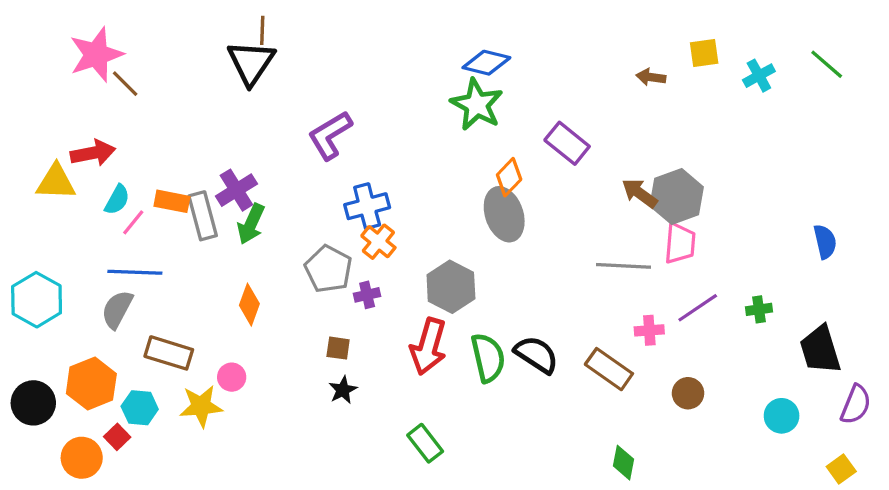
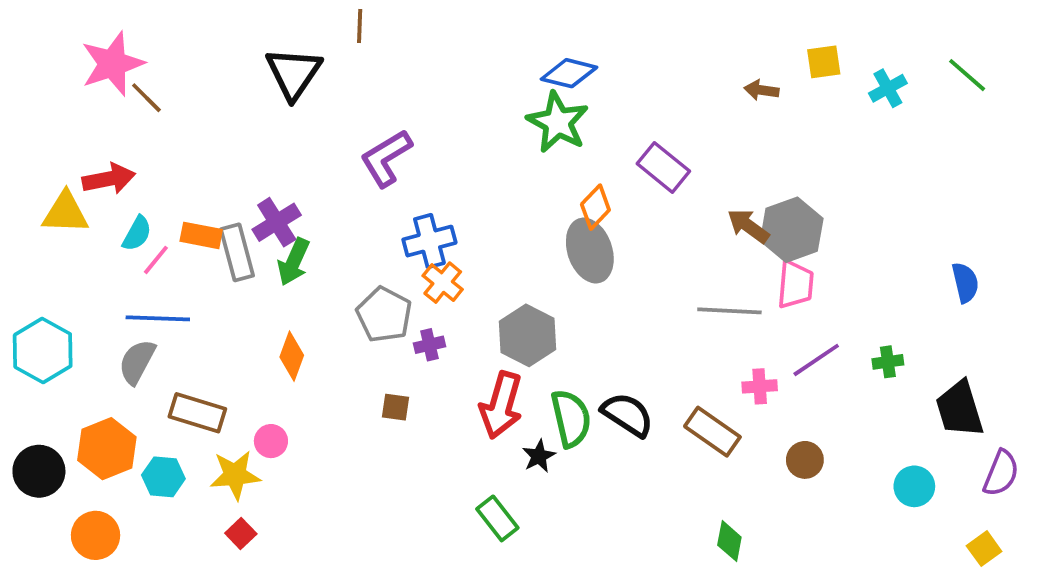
brown line: (262, 30) -> (360, 26), moved
black star: (343, 390) -> (539, 456), moved
red square: (117, 437) -> (241, 533), moved

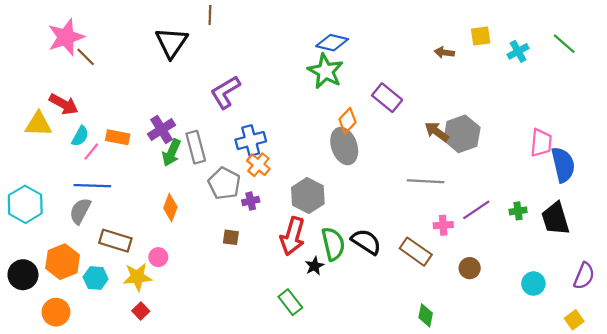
red arrow: (109, 179) -> (64, 104), turned 40
gray rectangle: (237, 252) -> (196, 147), moved
blue semicircle: (965, 283) -> (563, 165), size x1.5
pink trapezoid: (795, 284) -> (541, 143), moved
black trapezoid: (960, 409) -> (555, 219), moved

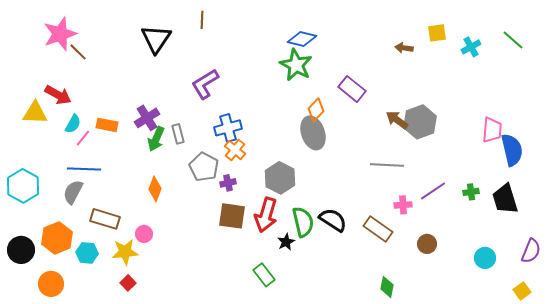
brown line: (210, 15) -> (202, 20), moved
gray rectangle: (196, 147) -> (178, 134), size x0.7
brown square: (231, 237) -> (232, 216), moved, size x1.8

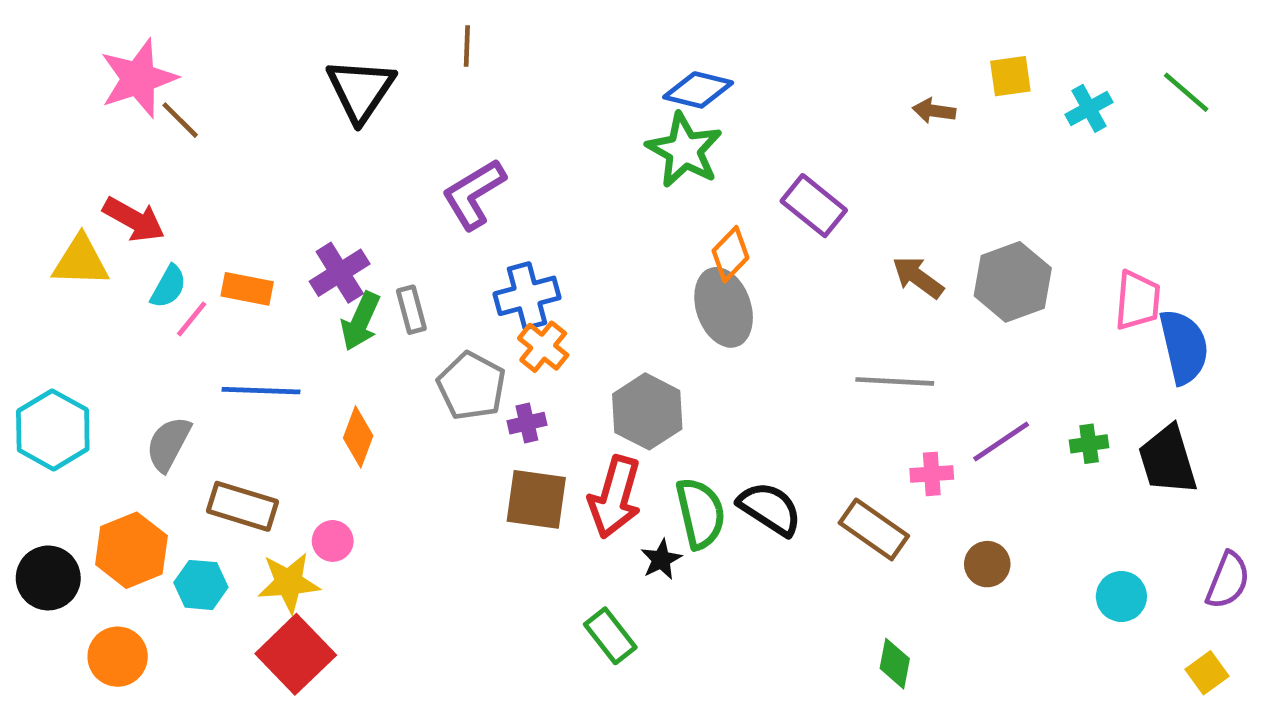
gray hexagon: (420, 122) -> (1013, 282), moved
blue line: (84, 169) -> (261, 391), moved
red square: (128, 283) -> (296, 654), size x2.0

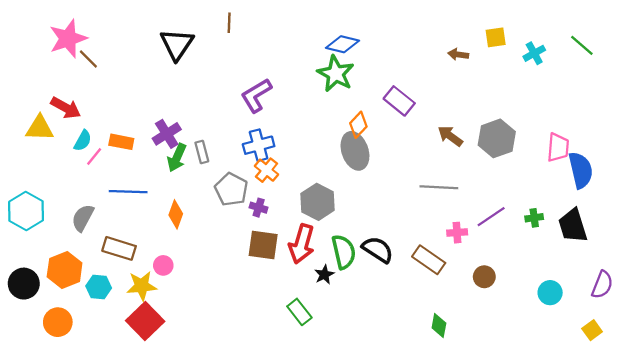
purple L-shape: (474, 194) -> (256, 95), moved
purple cross: (527, 423) -> (259, 208), turned 30

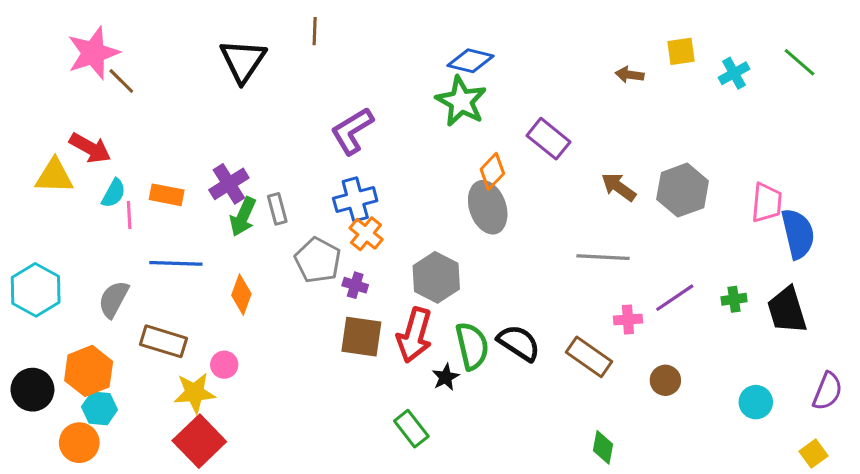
pink line: (94, 157) -> (129, 215), turned -42
cyan hexagon: (99, 287) -> (100, 408), moved

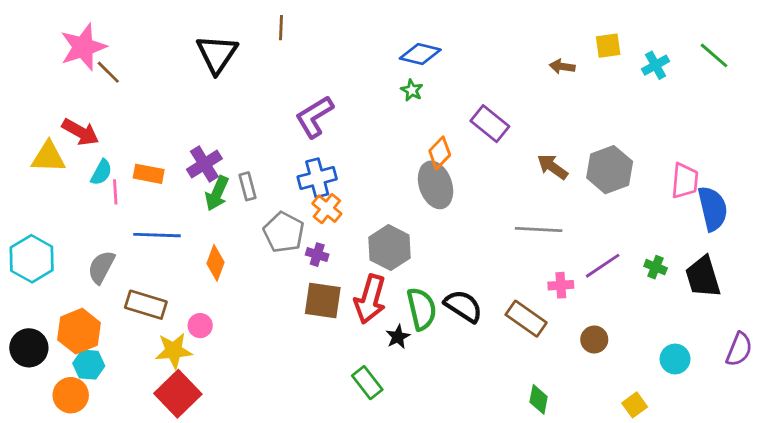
green star: (461, 101) -> (412, 90), size x0.5
green cross: (734, 299) -> (656, 267), turned 30
yellow square: (813, 454) -> (635, 405), moved

